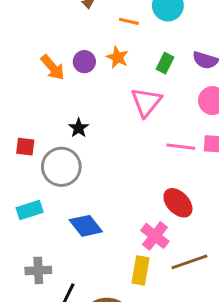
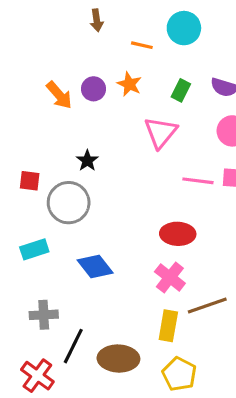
red ellipse: (178, 203) -> (178, 234), moved, turned -44
yellow rectangle: (141, 270) -> (168, 326), moved

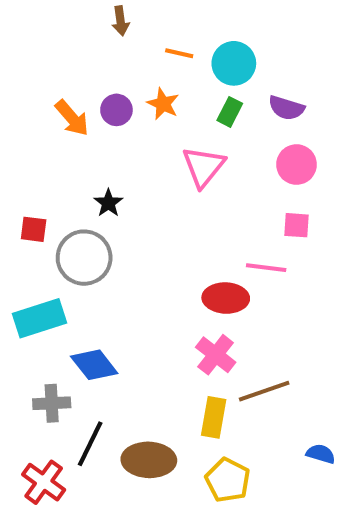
cyan circle: (184, 28) -> (234, 63), moved
pink line: (198, 181) -> (266, 268), moved
cyan rectangle: (34, 249) -> (40, 318), size x1.4
blue diamond: (95, 267) -> (94, 365), moved

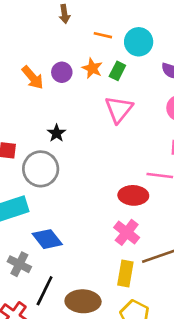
green rectangle: (230, 112) -> (117, 71), moved
gray cross: (52, 403) -> (19, 264), turned 30

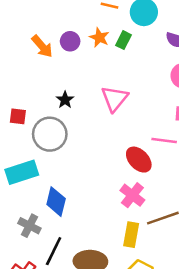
pink triangle: (119, 109) -> (115, 99), moved
red ellipse: (133, 195) -> (139, 160), turned 44
blue diamond: (47, 239) -> (56, 202), turned 52

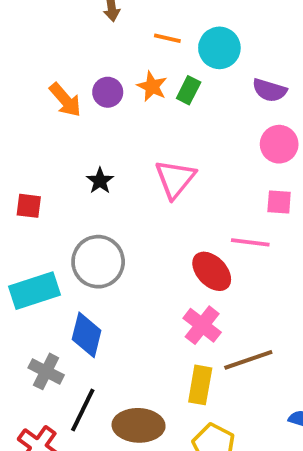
gray circle: (50, 134) -> (98, 262), moved

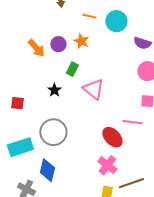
green rectangle: (189, 90) -> (72, 69), moved
pink triangle: (175, 179) -> (93, 89), turned -30

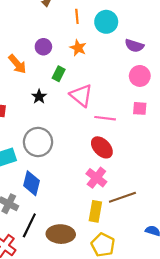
orange line: (89, 16) -> (77, 16), turned 72
orange star: (81, 41) -> (78, 48), moved
orange arrow: (36, 48) -> (17, 64), moved
pink line: (132, 122) -> (105, 118), moved

